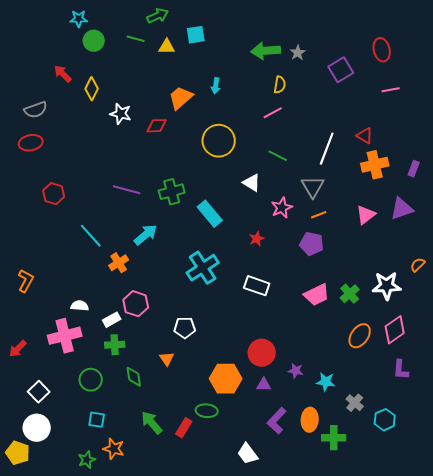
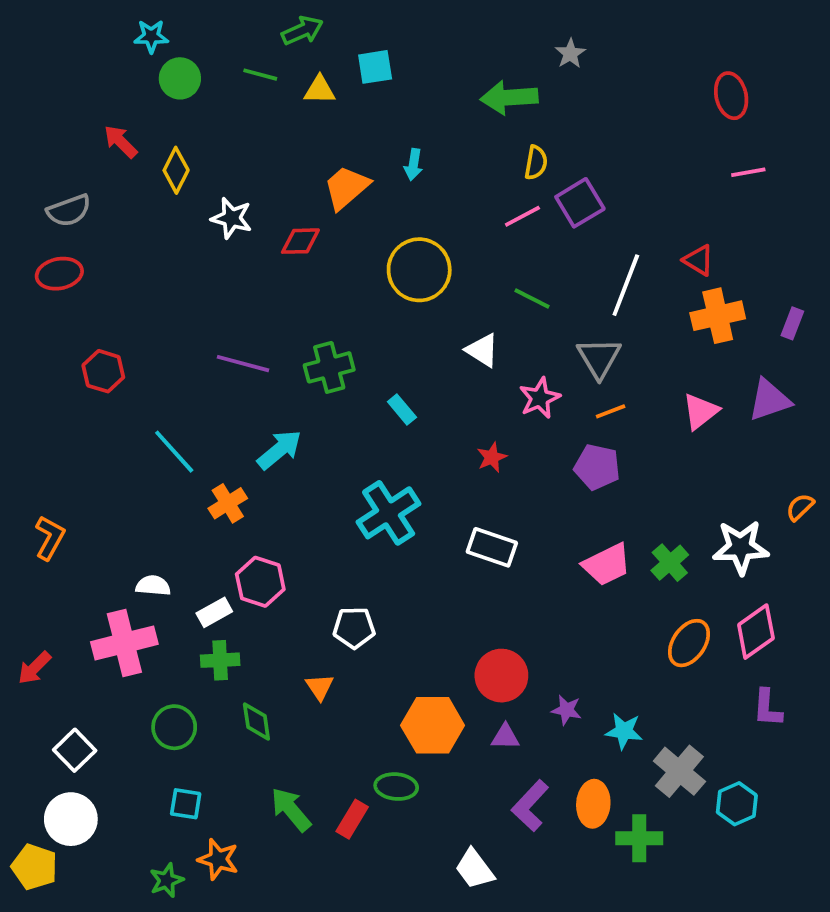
gray star: (298, 53) -> (570, 54), moved
purple square: (341, 70) -> (580, 203), moved
cyan rectangle: (210, 214) -> (402, 410), size x0.6
gray cross: (355, 403) -> (679, 771), size x1.5

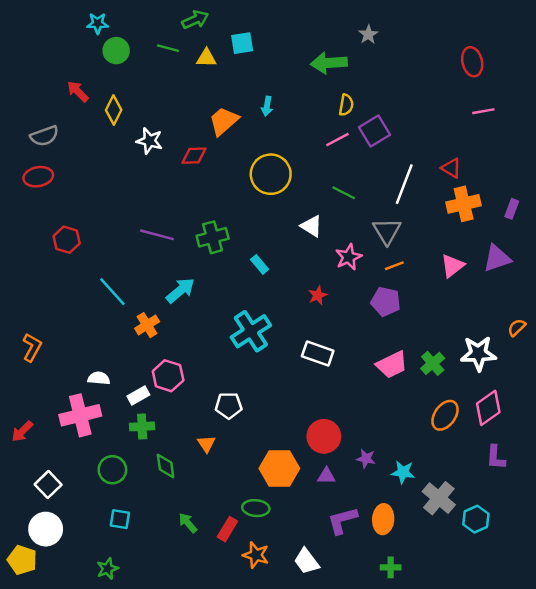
purple L-shape: (530, 806) -> (342, 520), turned 32
green arrow: (291, 810) -> (188, 523), size x0.7
green cross: (639, 838) -> (391, 567), moved, size x0.7
orange star: (218, 859) -> (256, 555), moved

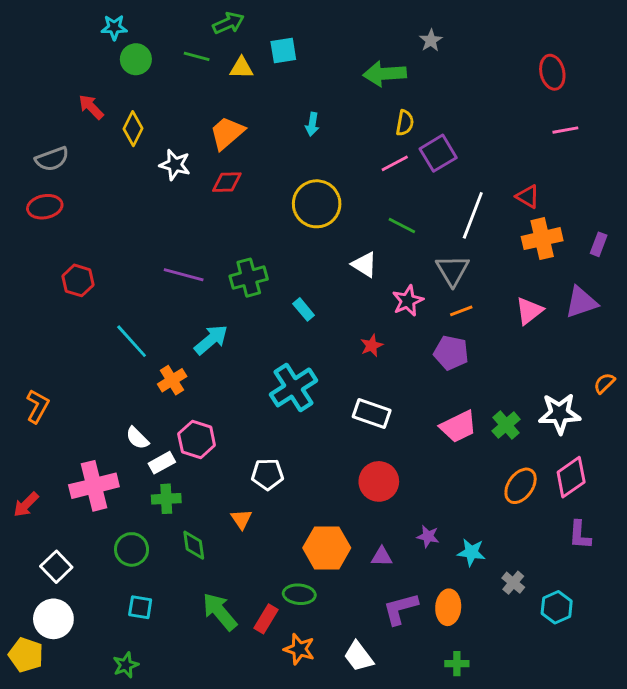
orange trapezoid: (224, 121) -> (227, 133), moved
white semicircle: (99, 378) -> (137, 438), moved, turned -140
red circle: (324, 436) -> (379, 481), moved
gray cross: (439, 498) -> (513, 583), size x0.6
green arrow: (188, 523) -> (220, 612), size x1.6

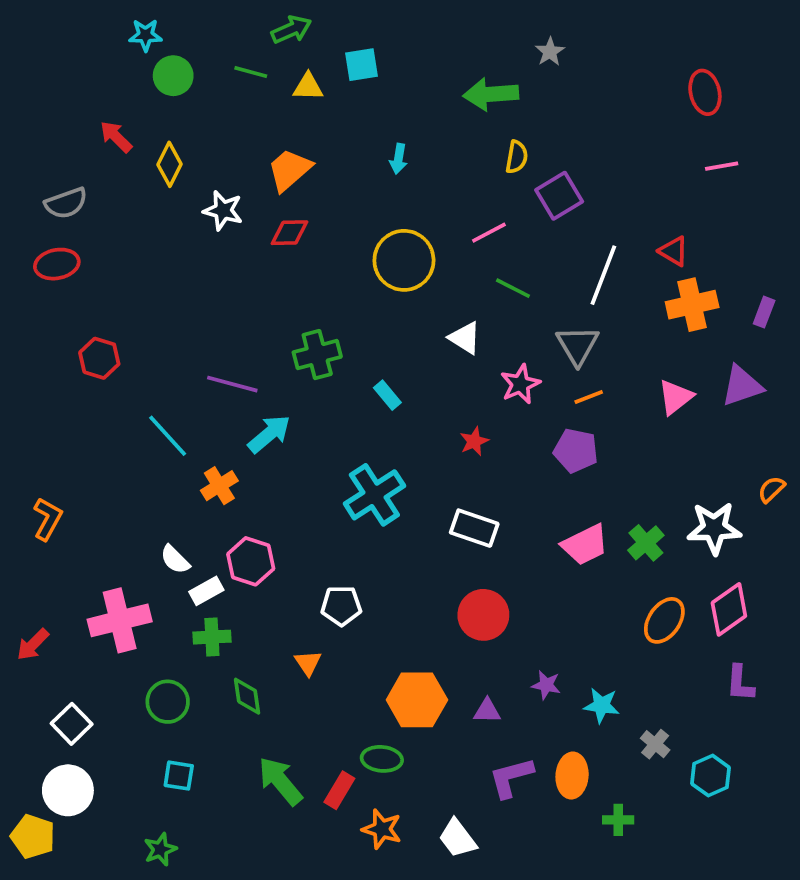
pink line: (395, 163) -> (489, 233), moved
purple line: (184, 275) -> (232, 384), moved
green cross: (457, 664) -> (618, 820), moved

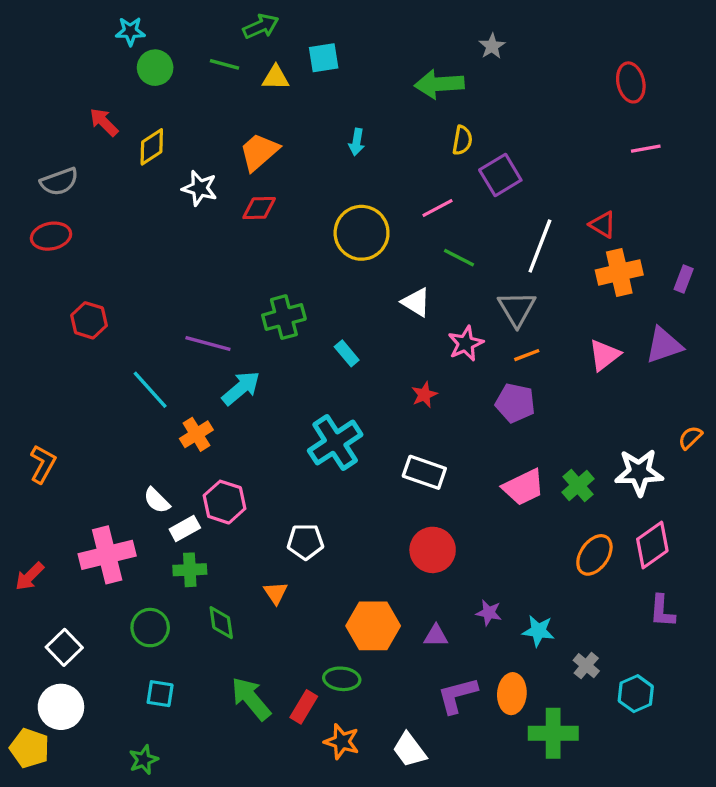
yellow diamond: (169, 164) -> (152, 147), turned 30
green cross: (618, 820) -> (553, 733), size x1.8

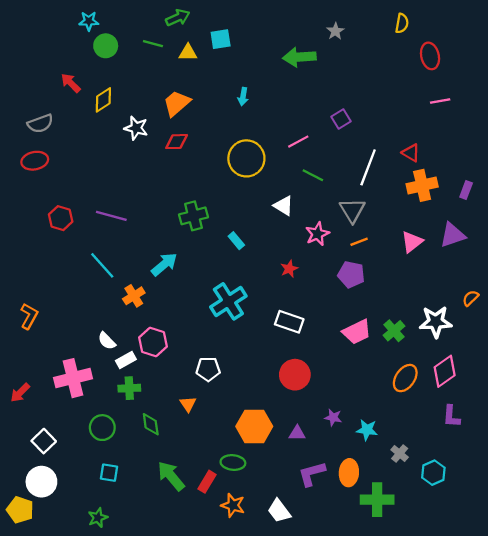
yellow semicircle: (462, 140) -> (402, 23), moved
purple square: (500, 175) -> (341, 119), size x0.7
purple line: (208, 343) -> (111, 216), moved

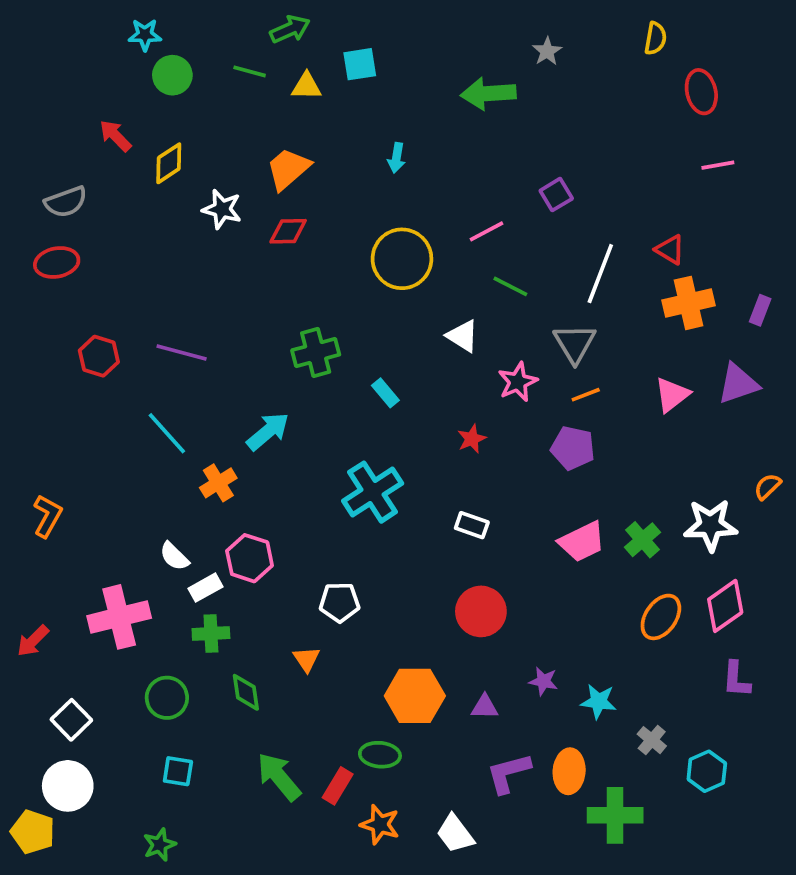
white rectangle: (289, 322) -> (472, 525), size x0.7

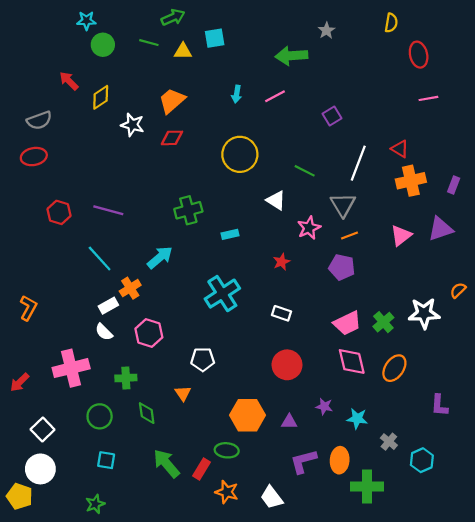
pink line: (486, 231) -> (275, 96), moved
cyan rectangle: (385, 393) -> (230, 234), turned -63
white rectangle: (205, 588) -> (108, 306), moved
pink diamond: (725, 606) -> (352, 362), moved, turned -68

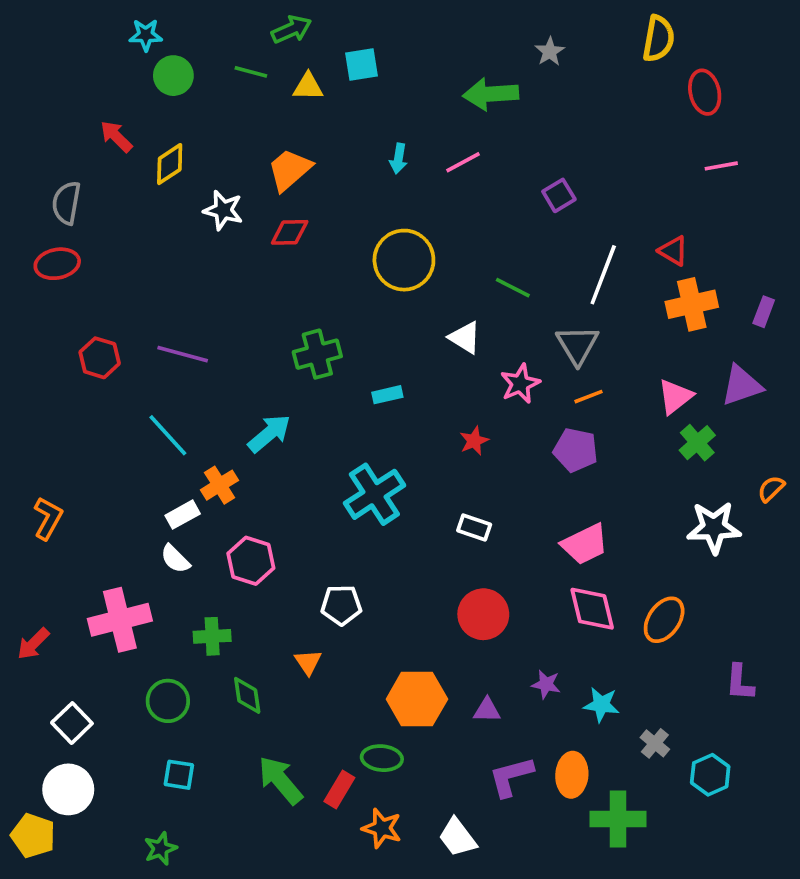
yellow semicircle: (391, 23) -> (659, 39), size x1.4
gray semicircle: (39, 120) -> (66, 203), turned 120
green cross: (383, 322) -> (697, 443), moved

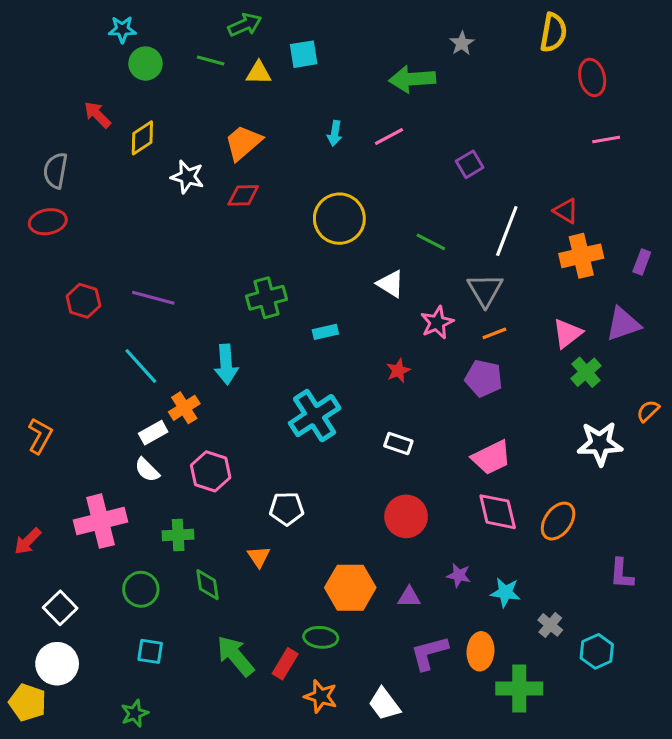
cyan arrow: (269, 433) -> (226, 364), turned 126

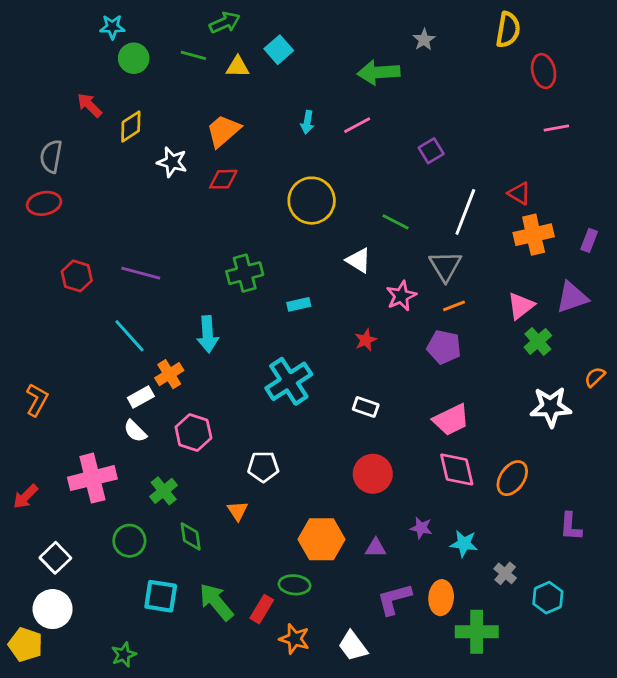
cyan square: (304, 54) -> (279, 50), turned -32
green cross: (178, 535) -> (164, 491), turned -36
cyan square: (150, 651) -> (161, 596), moved, size x1.4

